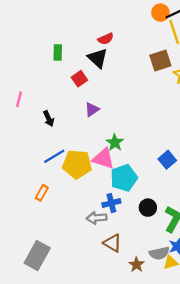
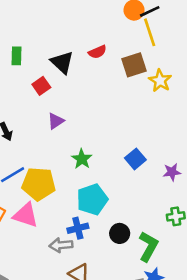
red semicircle: (106, 39) -> (97, 52), moved
pink triangle: (103, 159) -> (26, 215), moved
blue square: (167, 160) -> (135, 159), moved

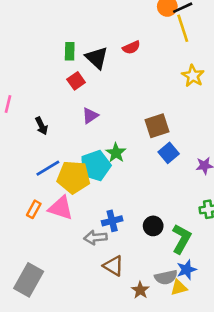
green rectangle: (16, 56) -> (70, 51), moved
brown square: (134, 65) -> (157, 126), moved
cyan pentagon: (92, 199) -> (95, 166), moved

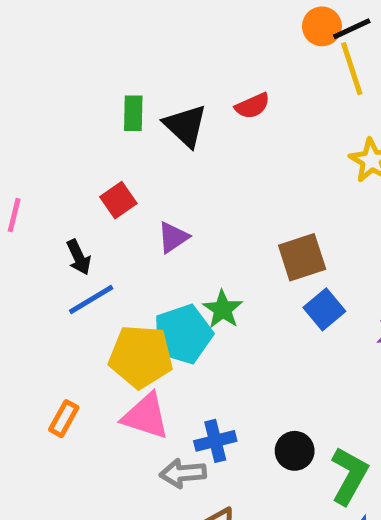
red square: (76, 81) -> (118, 200), moved
blue line: (48, 168) -> (91, 299), moved
pink triangle: (61, 208) -> (146, 416), moved

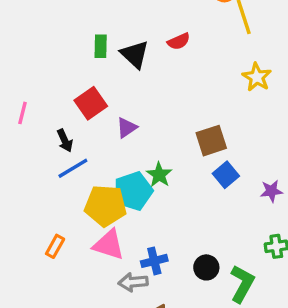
red square: (118, 200) -> (91, 103), size x1.4

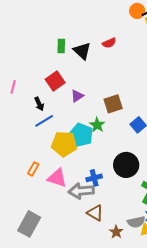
brown square: (211, 141) -> (113, 104), moved
cyan pentagon: (133, 191) -> (81, 135), turned -30
pink triangle: (109, 245) -> (57, 178), moved
black circle: (206, 267) -> (126, 165), moved, size x1.6
gray arrow: (133, 282) -> (81, 191), size x1.4

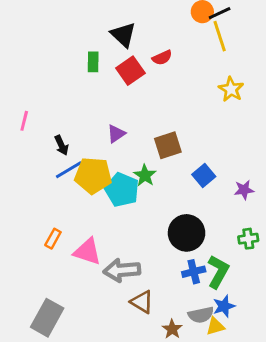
black triangle: (82, 51) -> (123, 35), moved
red square: (55, 81) -> (130, 71), moved
yellow pentagon: (64, 144) -> (93, 175), moved
blue cross: (94, 178) -> (194, 272), moved

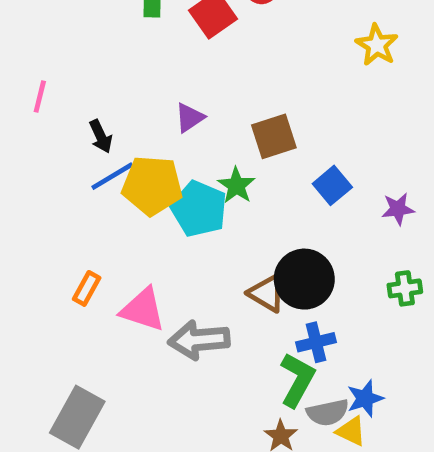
green L-shape: (218, 272) -> (297, 380), moved
brown triangle: (142, 302) -> (267, 293), moved
yellow triangle: (215, 326) -> (351, 431), turned 42

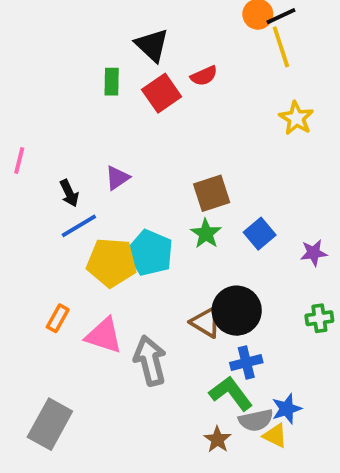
purple triangle: (190, 118) -> (117, 178), moved
yellow pentagon: (152, 185) -> (112, 262), moved
green star: (236, 185) -> (206, 234), moved
gray arrow: (199, 340) -> (150, 361), turned 81
green L-shape: (297, 380) -> (231, 393), turned -66

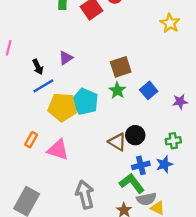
black circle: (237, 311) -> (135, 135), size x0.7
green cross: (319, 318) -> (173, 141), moved
gray arrow: (150, 361) -> (85, 195), moved
blue star: (287, 409) -> (164, 164), moved

